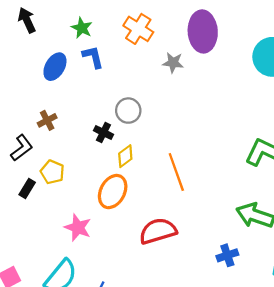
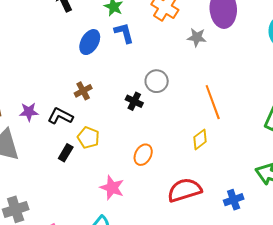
black L-shape: (22, 148) -> (60, 116), turned -115
yellow diamond: (125, 156) -> (200, 139), moved
orange line: (176, 172) -> (213, 102), moved
orange ellipse: (113, 192) -> (143, 155), size x0.7
blue cross: (227, 255) -> (234, 200), moved

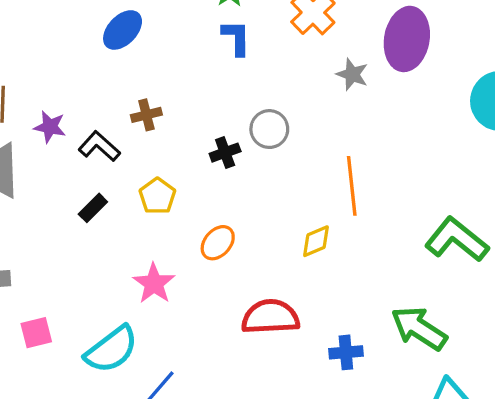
blue ellipse: (90, 42) -> (123, 30), moved
black cross: (134, 101) -> (225, 153), turned 30
yellow pentagon: (88, 138) -> (157, 196), moved

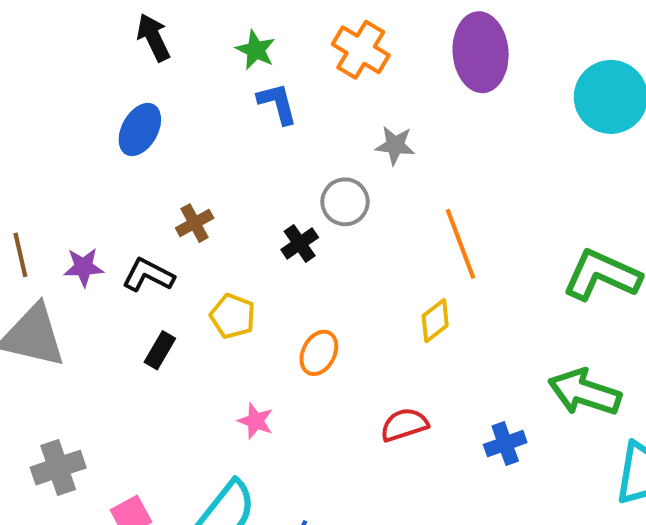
gray star: (352, 74) -> (395, 145), moved
pink star: (154, 283) -> (256, 421), size x0.7
red semicircle: (270, 317) -> (404, 425), size x0.7

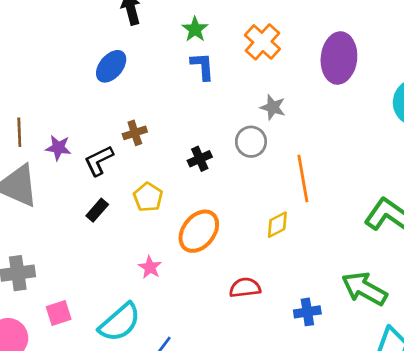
gray circle: (345, 202) -> (251, 142), moved
black L-shape: (148, 275) -> (99, 161), turned -64
orange ellipse: (319, 353) -> (199, 231), size x1.5

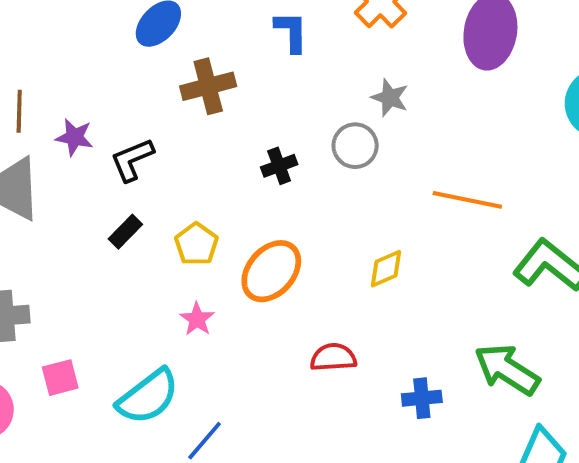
brown cross: (135, 133) -> (208, 86), moved, size x1.5
orange line: (303, 178) -> (467, 200), moved, turned -72
yellow pentagon: (148, 197) -> (196, 244), moved

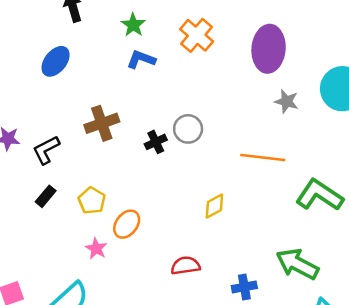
blue L-shape: (291, 32) -> (141, 59), turned -64
brown cross: (208, 86) -> (102, 123), moved
gray star: (390, 98) -> (286, 101), moved
black cross: (279, 166) -> (156, 142), moved
orange ellipse: (271, 271) -> (127, 224), moved, size x0.7

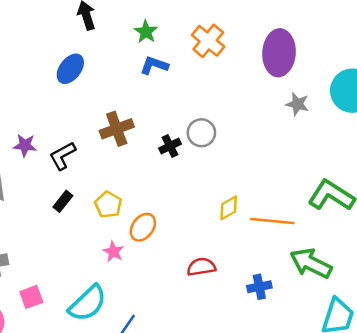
orange line: (263, 158) -> (272, 221), moved

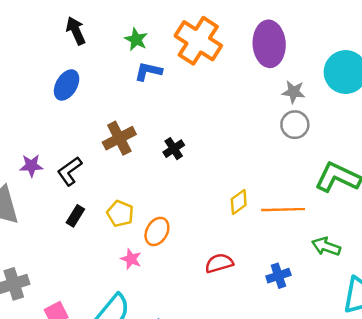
orange cross: (208, 41) -> (198, 41), size x1.4
gray circle: (201, 133) -> (295, 125), moved
green arrow: (311, 263) -> (326, 246), size x0.7

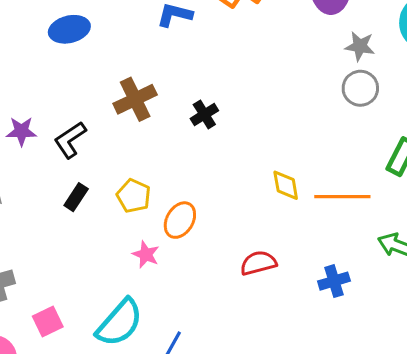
blue ellipse: (67, 85) -> (69, 29), turned 44
yellow diamond: (239, 202) -> (286, 185), turned -65

